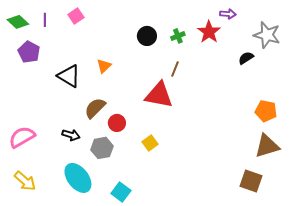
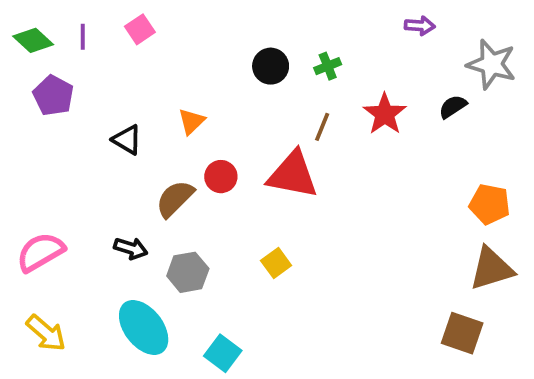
red star: (209, 32) -> (385, 114), moved
black triangle: (69, 76) -> (127, 140), size x0.7
red circle: (117, 123) -> (221, 177), moved

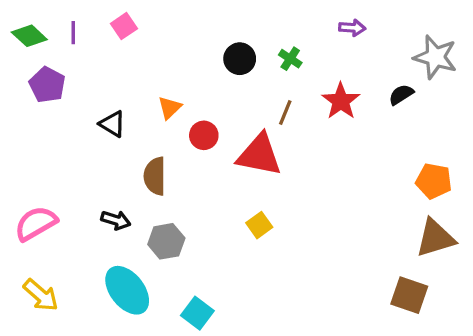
purple arrow: (420, 26) -> (352, 28), moved
green cross: (328, 66) -> (290, 59), turned -35
red circle: (221, 177) -> (204, 135), moved
brown semicircle: (175, 199) -> (155, 176), turned -45
yellow square: (276, 263) -> (259, 225), moved

